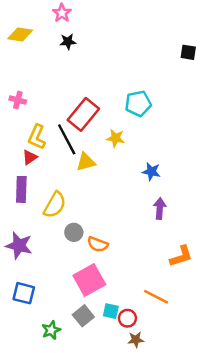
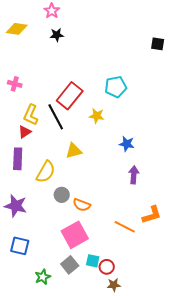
yellow triangle: (86, 162) -> (74, 151), moved
orange line: (156, 297) -> (125, 227), moved

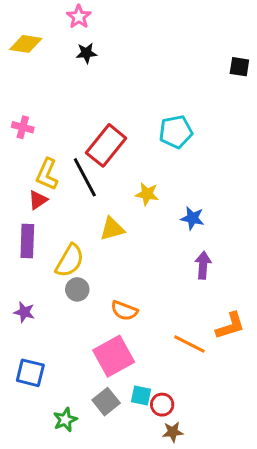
yellow star: (97, 116) -> (147, 194), moved
gray circle: (62, 195) -> (77, 289), moved
purple star: (16, 206) -> (24, 312), size x0.6

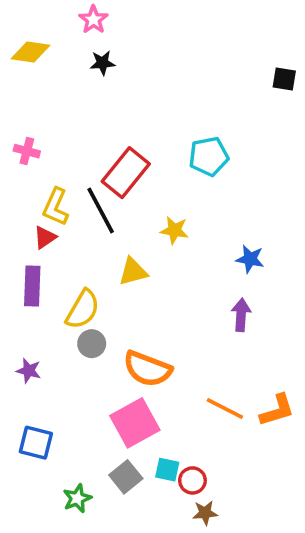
blue star: (192, 218) -> (250, 259), moved
orange semicircle: (124, 311) -> (147, 369), size x1.5
orange L-shape: (230, 326) -> (277, 410), moved

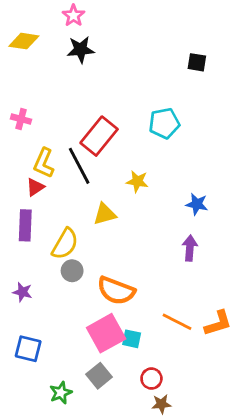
black star: (102, 63) -> (81, 50), size x1.4
black square: (284, 79) -> (197, 62), moved
cyan square: (167, 470) -> (132, 339), moved

